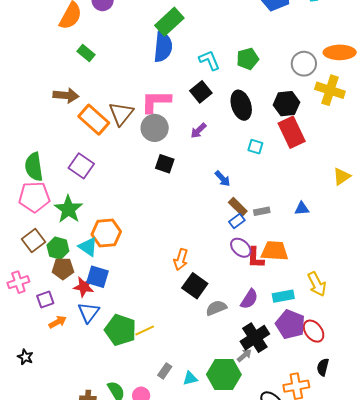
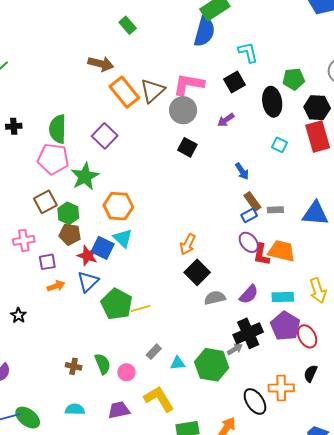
green pentagon: (248, 59) -> (294, 79), moved
blue triangle: (302, 209) -> (315, 214), size x1.8
cyan triangle: (88, 247) -> (123, 238), moved

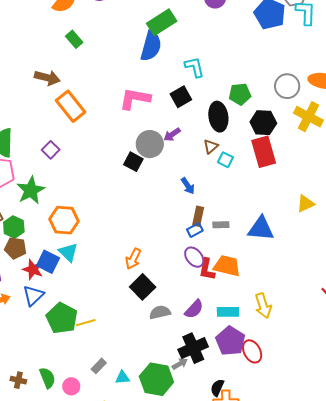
brown triangle: (152, 91) -> (211, 146), moved, size x0.6
gray circle: (183, 110) -> (150, 144), moved
purple square: (105, 136) -> (51, 150), size x0.7
brown rectangle: (252, 201) -> (198, 216), turned 48
black semicircle: (310, 373) -> (217, 388), moved

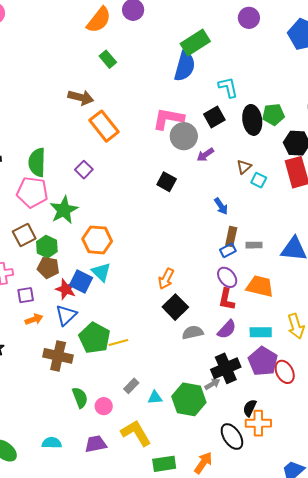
black ellipse: (218, 117) -> (252, 120), moved
gray circle: (150, 144) -> (184, 136), moved
red L-shape: (207, 269) -> (227, 299), moved
brown cross: (18, 380) -> (58, 356), moved, size x1.8

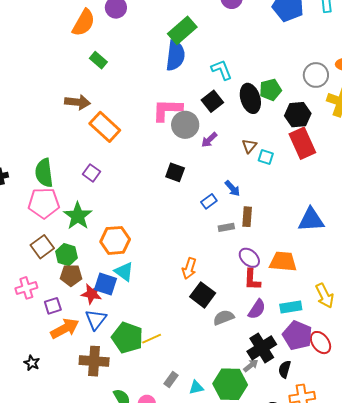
gray rectangle: (254, 245) -> (226, 227), moved
blue rectangle: (228, 250) -> (209, 201), moved
orange arrow: (34, 319) -> (65, 328), size x1.6
black semicircle: (250, 408) -> (285, 369), moved

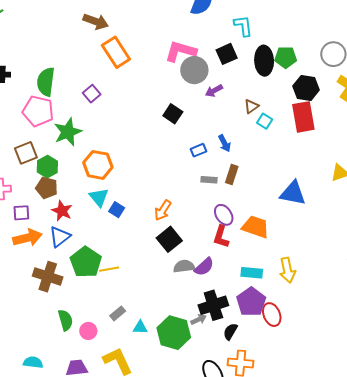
blue square: (105, 284) -> (117, 210), moved, size x0.7
purple semicircle: (257, 309) -> (204, 267), moved

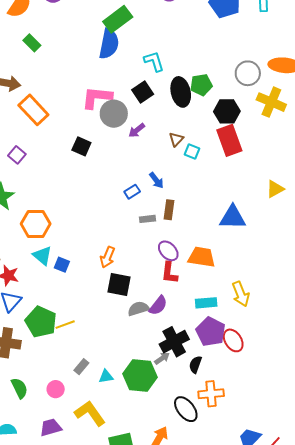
black square: (173, 114) -> (81, 146), moved
black square: (169, 239) -> (119, 285), turned -30
green semicircle: (65, 320) -> (19, 388), moved

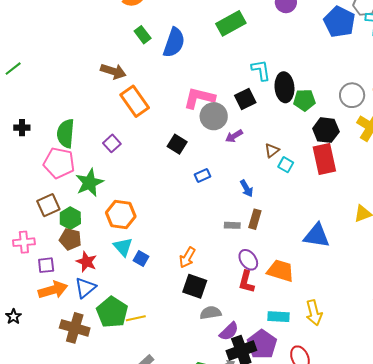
blue semicircle: (109, 44) -> (174, 42), moved
black ellipse: (181, 92) -> (284, 87), moved
blue rectangle: (132, 192) -> (202, 175), moved
purple semicircle: (158, 305) -> (229, 331), moved
purple pentagon: (211, 332) -> (262, 344), moved

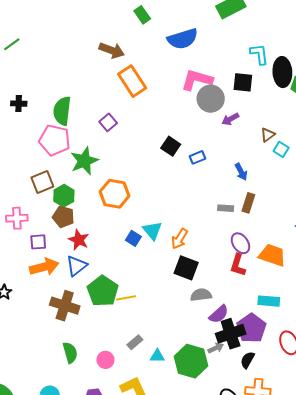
blue semicircle: (174, 42) -> (183, 39), moved, turned 52
black square: (245, 99) -> (243, 82), turned 30
black square: (177, 144) -> (171, 146), moved
cyan triangle: (123, 247) -> (152, 231), moved

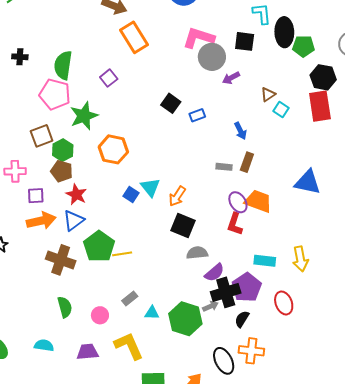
orange trapezoid: (272, 255) -> (258, 201), moved

